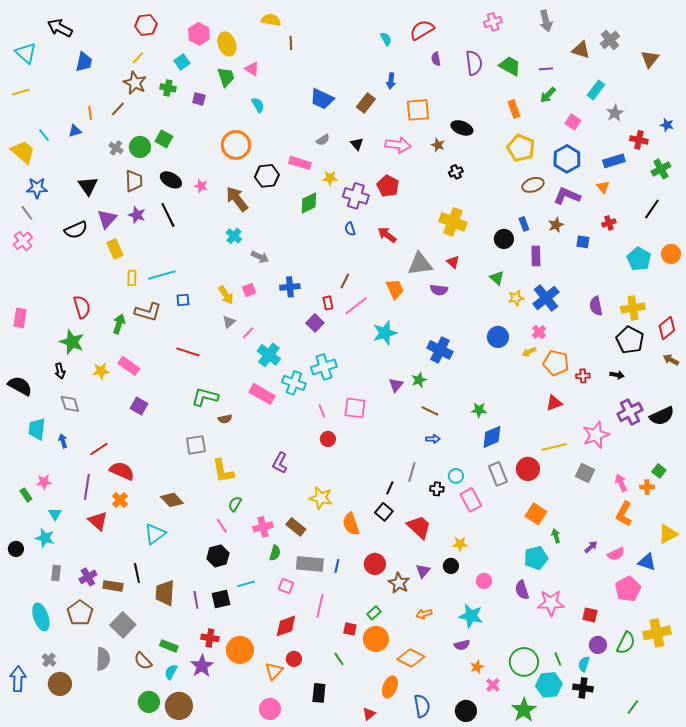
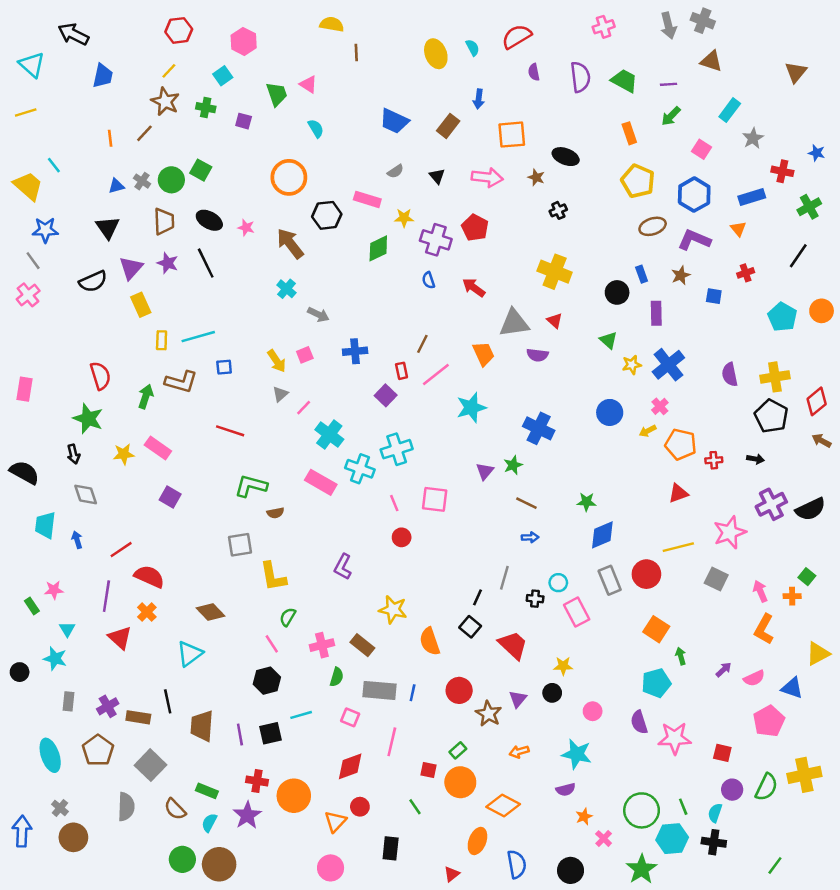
gray cross: (610, 40) -> (703, 21), moved, turned -30
yellow ellipse: (227, 44) -> (436, 54), moved
blue triangle: (75, 131) -> (116, 186), moved

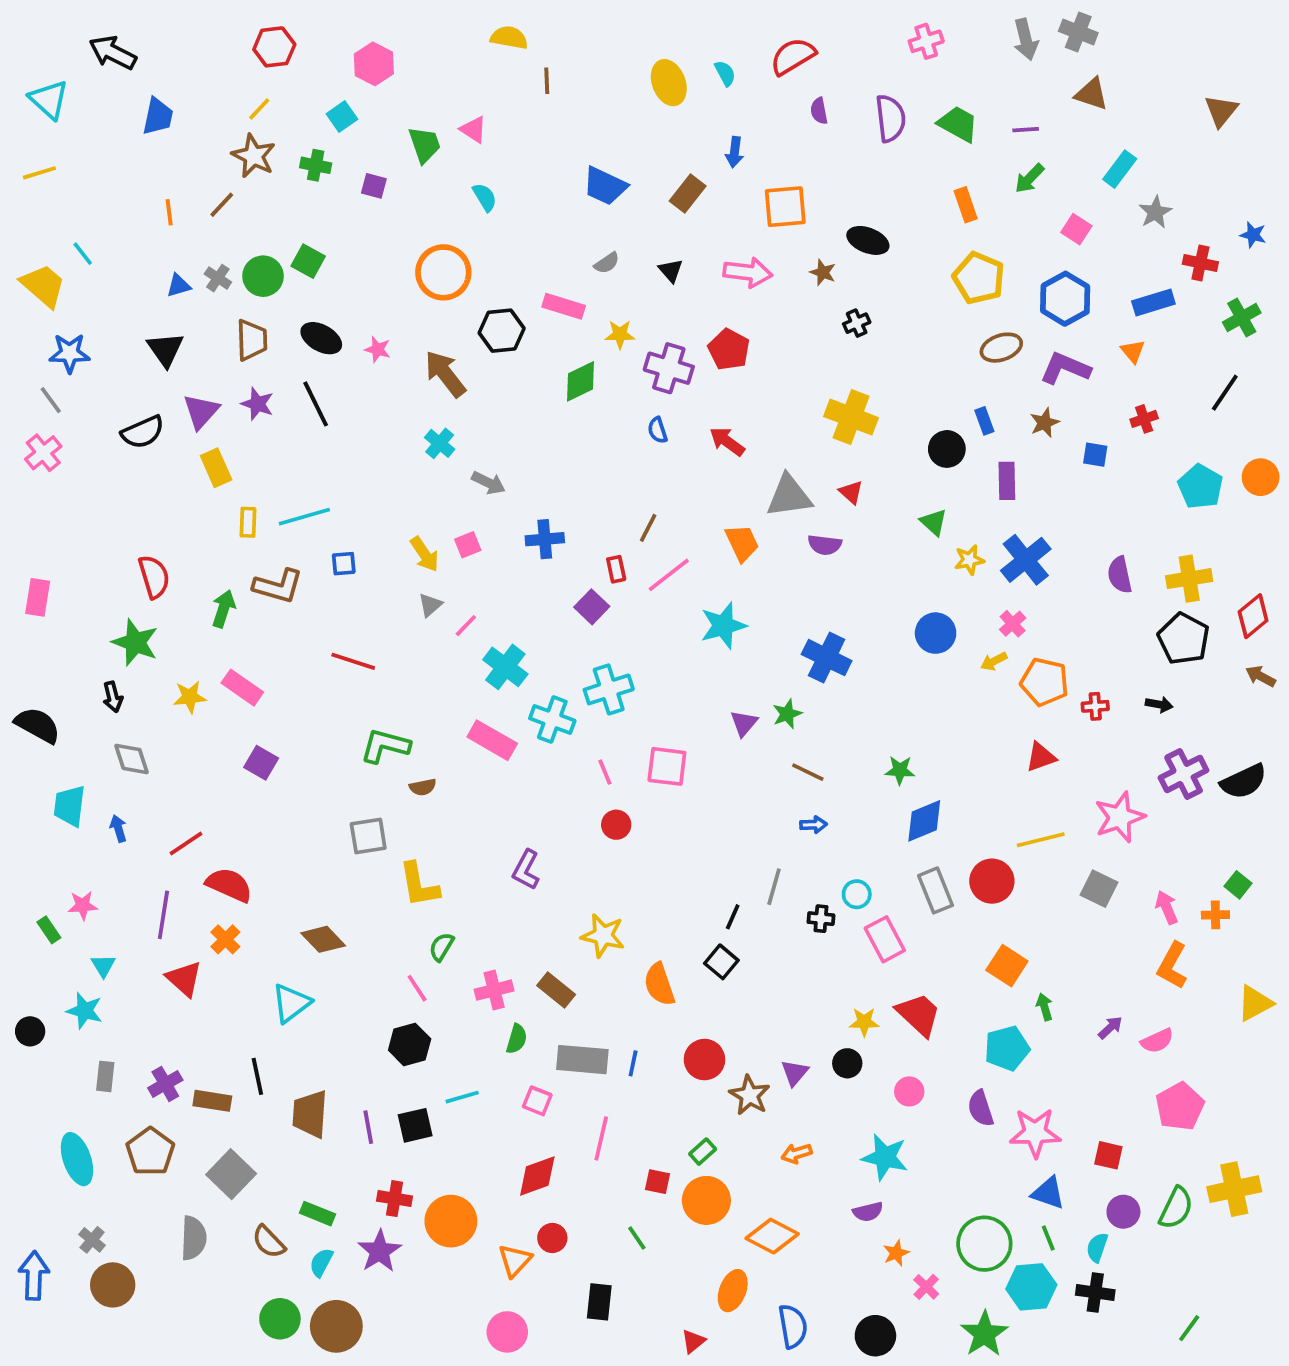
red trapezoid: (513, 645) -> (919, 1014), moved
blue triangle: (792, 688) -> (1048, 1193), moved

